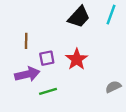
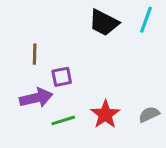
black trapezoid: (79, 17) -> (104, 23), turned 75
red star: (77, 59) -> (105, 114), moved

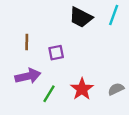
purple square: (62, 77) -> (56, 53), moved
green line: (63, 120) -> (49, 94), turned -42

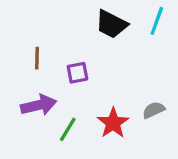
gray semicircle: (116, 89) -> (154, 110), moved

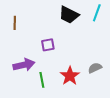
brown line: (37, 58) -> (15, 23), moved
green line: (68, 129) -> (42, 80), turned -42

